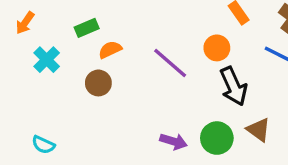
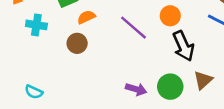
cyan cross: (47, 60) -> (36, 25), turned -36
brown triangle: (259, 130) -> (203, 80), turned 42

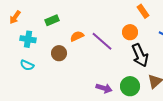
orange semicircle: (86, 17) -> (77, 36), moved
cyan semicircle: (34, 92) -> (27, 65), moved

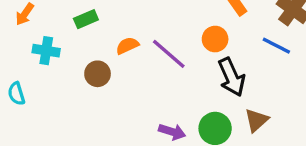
cyan semicircle: (27, 65) -> (16, 94), moved, turned 48

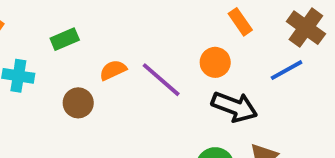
blue line: (276, 46) -> (287, 70), turned -56
black arrow: (232, 77) -> (234, 107), turned -45

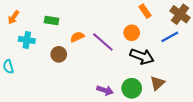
green rectangle: (65, 39) -> (52, 20), turned 32

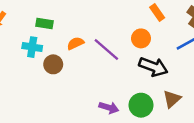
cyan cross: (27, 40) -> (32, 47), moved

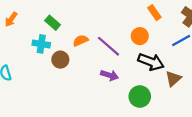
green rectangle: (45, 24) -> (53, 23), turned 32
brown triangle: (172, 99) -> (173, 79), moved
purple arrow: (109, 108) -> (110, 75), moved

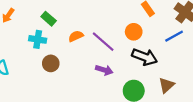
brown circle: (60, 60) -> (51, 63), moved
brown triangle: (173, 79) -> (166, 85), moved

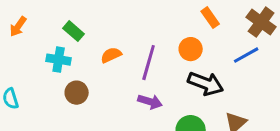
purple line: (103, 42) -> (149, 63), turned 65

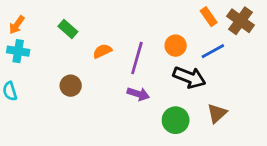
orange rectangle: (210, 18) -> (209, 17), moved
blue line: (246, 55) -> (213, 51), moved
cyan cross: (59, 60) -> (18, 51), moved

